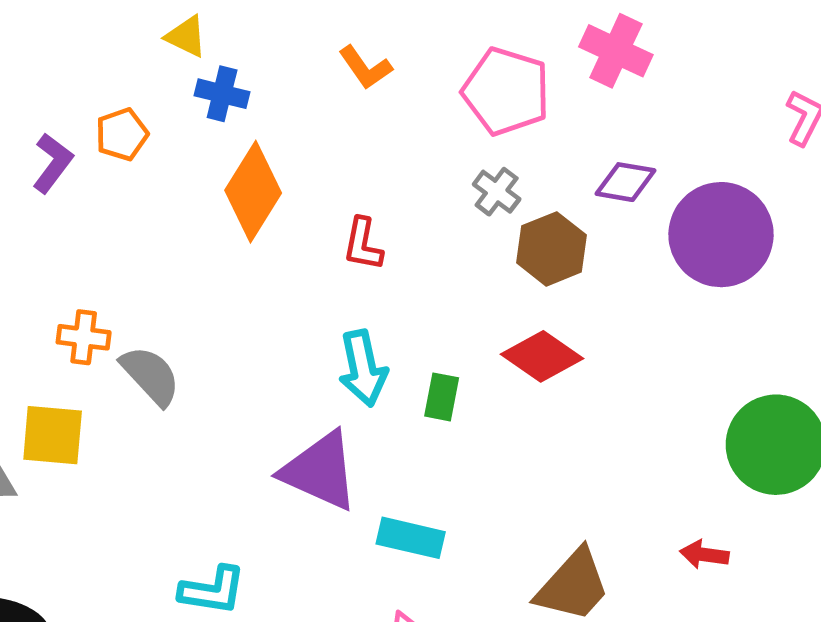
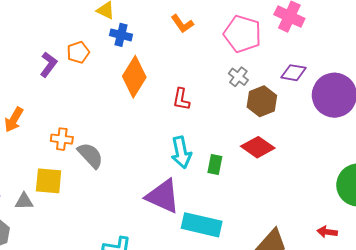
cyan rectangle: (411, 538) -> (202, 225), size x1.4

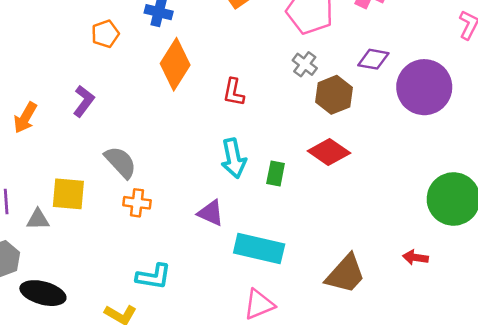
purple L-shape: (49, 65) -> (84, 101), moved
orange cross: (62, 139) -> (137, 203), moved
purple triangle: (163, 196) -> (211, 213), size x0.6

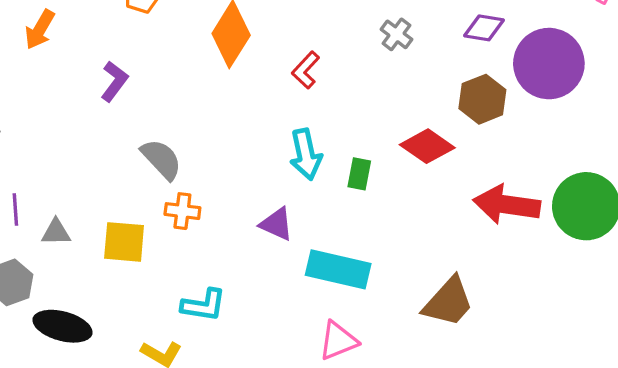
red L-shape: (234, 92) -> (306, 70), turned 32
brown hexagon: (334, 95) -> (482, 99), moved
orange arrow: (25, 118) -> (40, 29), moved
yellow square: (68, 194) -> (124, 242), moved
red arrow: (415, 257) -> (507, 205), moved, size x2.0

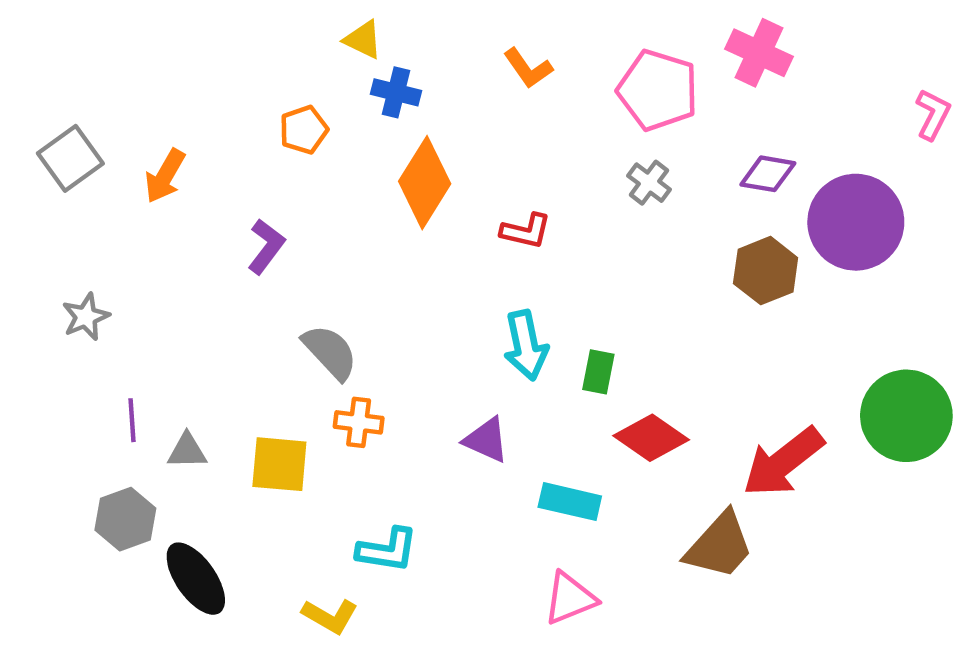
red L-shape: (306, 70) -> (526, 231), turned -120
red diamond: (427, 146) -> (651, 438), moved
red arrow: (507, 205) -> (783, 462), moved, turned -46
cyan rectangle: (338, 269) -> (570, 502), size x0.7
black ellipse: (62, 326) -> (196, 579), turned 40

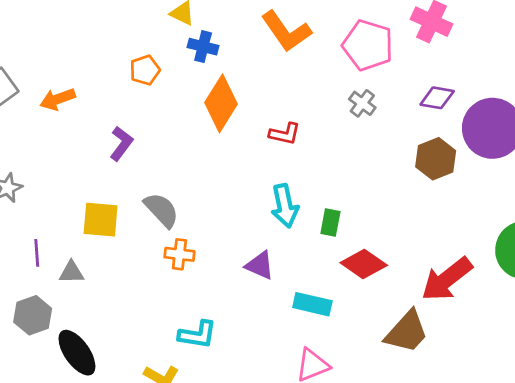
orange L-shape: (528, 68) -> (286, 31), size x1.6
orange arrow: (165, 176) -> (58, 99), turned 40
yellow square: (279, 464) -> (101, 220), moved

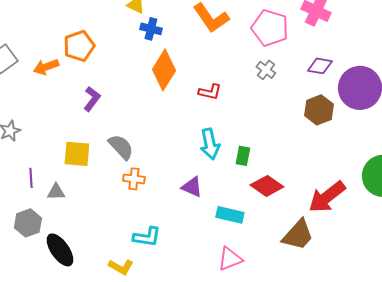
orange pentagon: (145, 70) -> (79, 46), moved, size x1.4

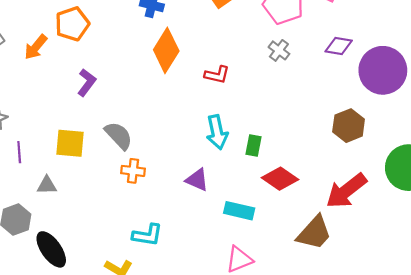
orange arrow: (46, 67) -> (36, 47), turned -30
brown hexagon: (319, 110) -> (349, 126), moved
purple line: (31, 178) -> (19, 152), moved

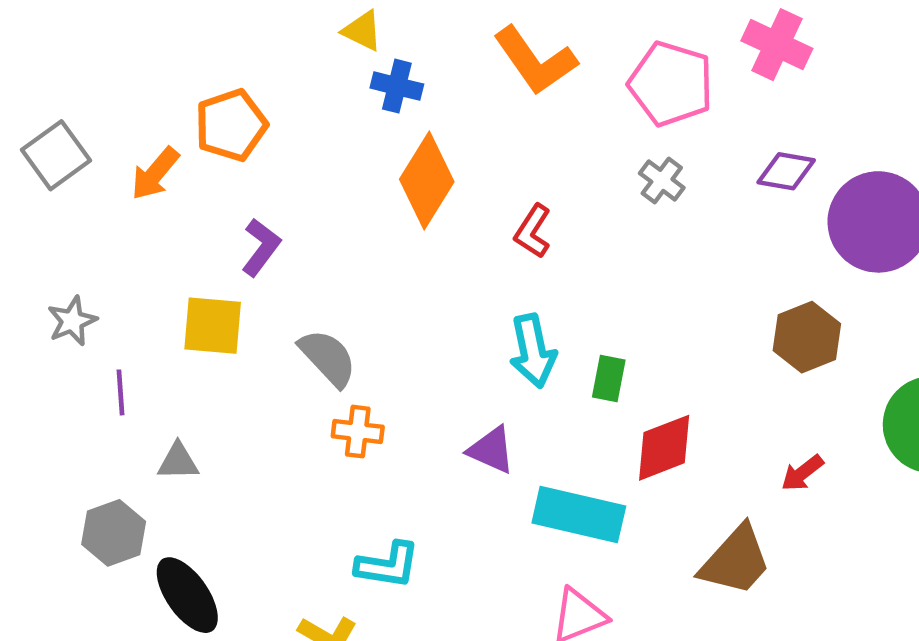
red L-shape: (217, 75) -> (533, 231), turned 110
yellow square: (70, 143) -> (213, 326), moved
red diamond: (280, 179) -> (664, 448), turned -56
red arrow: (346, 191) -> (802, 473), size x0.5
cyan rectangle: (239, 211) -> (579, 514), size x1.4

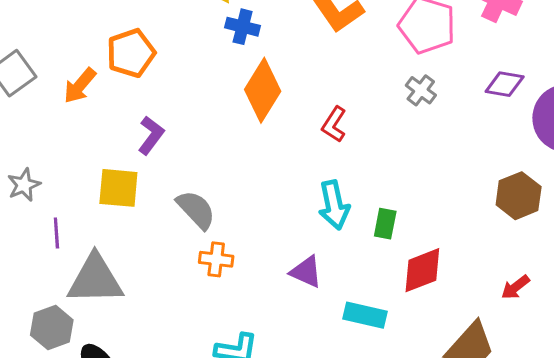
gray triangle: (178, 461) -> (95, 279), size x2.0
cyan rectangle: (579, 514) -> (365, 315), size x0.7

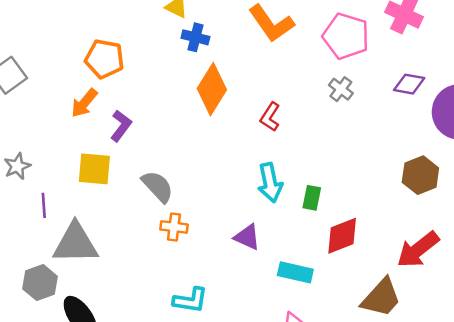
orange pentagon: (131, 53) -> (104, 59), turned 30
orange arrow: (80, 86) -> (84, 103), moved
red arrow: (515, 287) -> (418, 250), size x1.8

